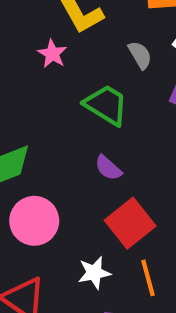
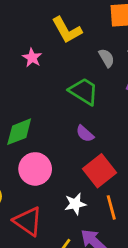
pink star: (52, 54) -> (32, 58), moved

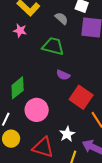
pink star: (32, 58) -> (20, 31), moved
white star: (75, 204) -> (67, 134), moved

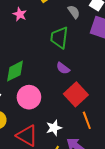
pink star: (20, 31) -> (20, 14), moved
green trapezoid: (53, 46) -> (59, 38), turned -110

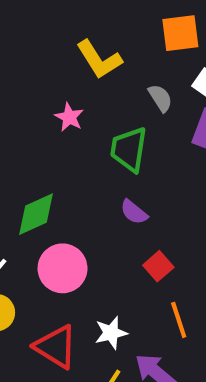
pink star: (20, 14) -> (69, 117), moved
red square: (76, 94) -> (158, 266), size x0.6

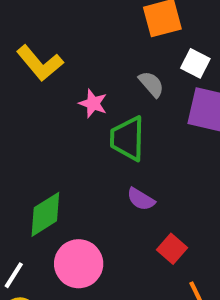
yellow L-shape: (99, 59) -> (40, 63), moved
pink star: (69, 117) -> (93, 103), moved

